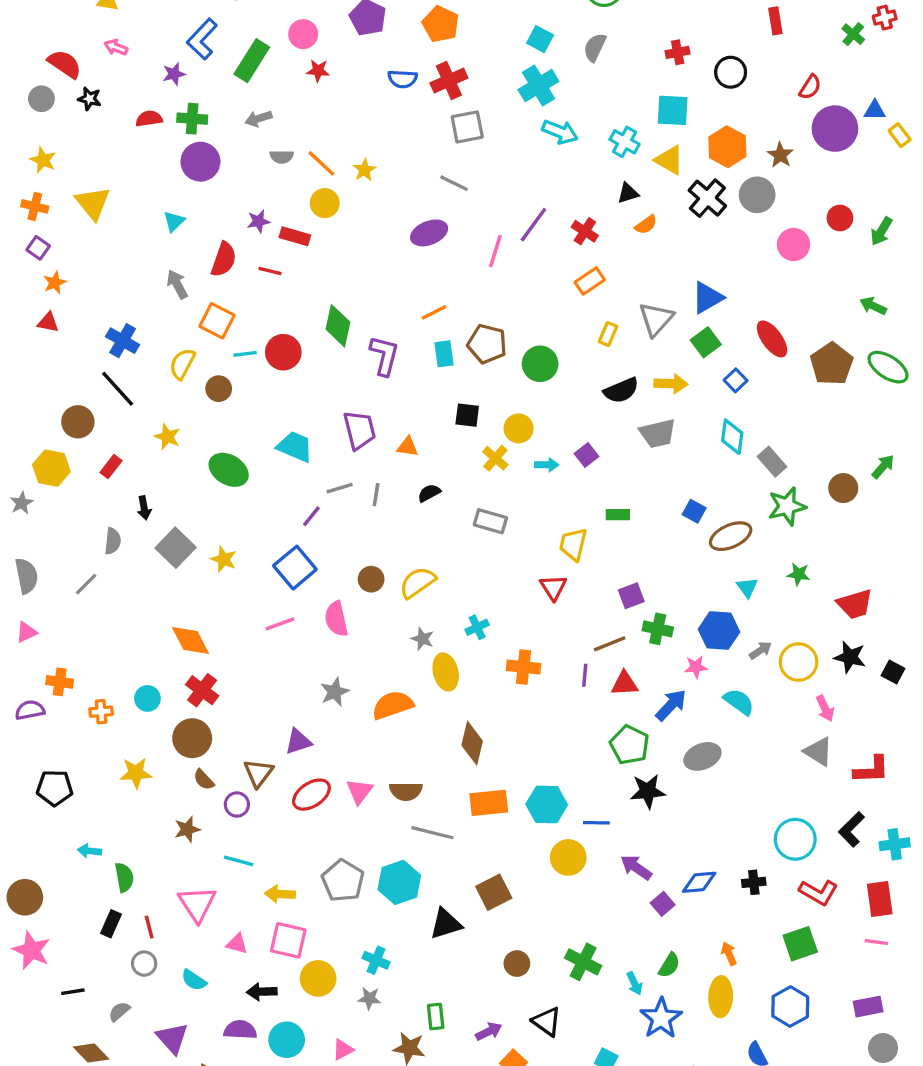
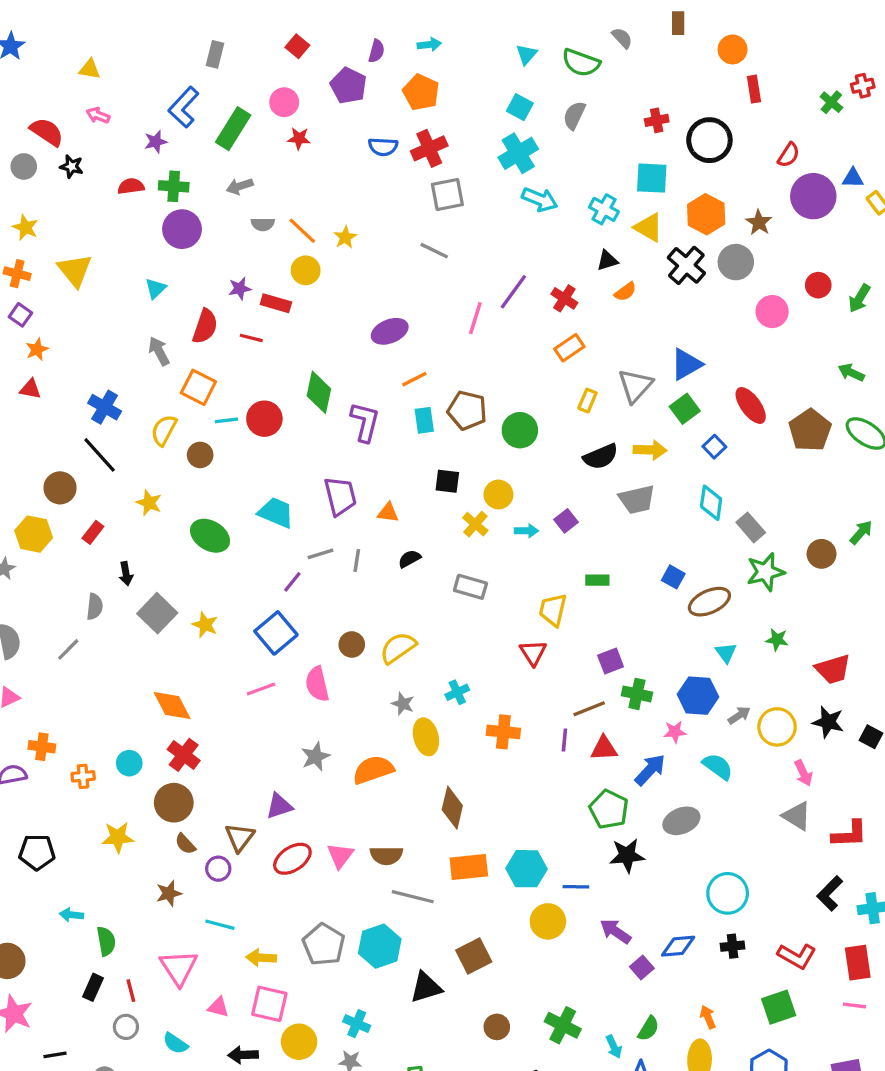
black circle: (731, 72) -> (709, 140), size x1.4
purple ellipse: (429, 233) -> (390, 331), moved
cyan circle: (795, 839) -> (728, 893), moved

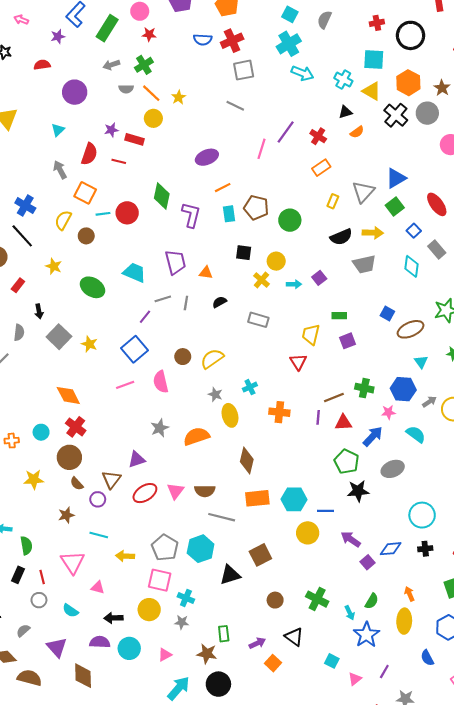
green cross: (174, 186) -> (144, 65), moved, turned -36
gray rectangle: (751, 527) -> (437, 250), moved
purple square: (611, 661) -> (348, 341), moved
pink square: (269, 1004) -> (160, 580), moved

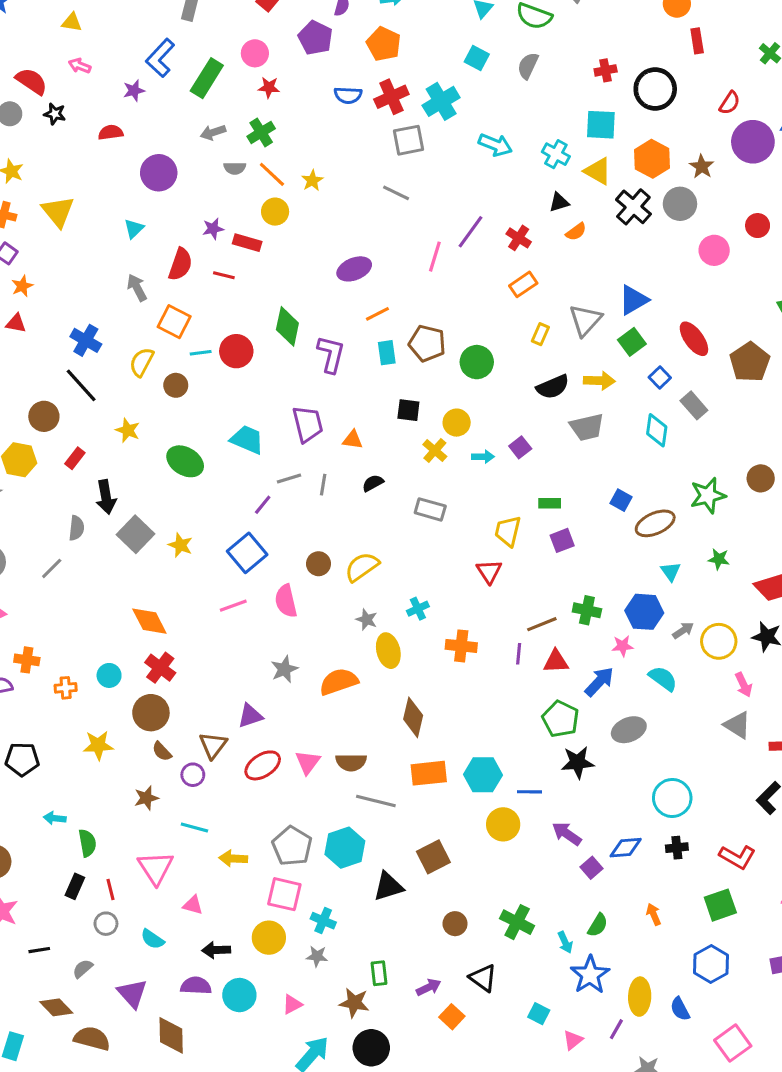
cyan cross: (289, 44) -> (441, 101), moved
black arrow: (39, 311) -> (106, 497), size x1.5
yellow ellipse: (404, 621) -> (640, 997), moved

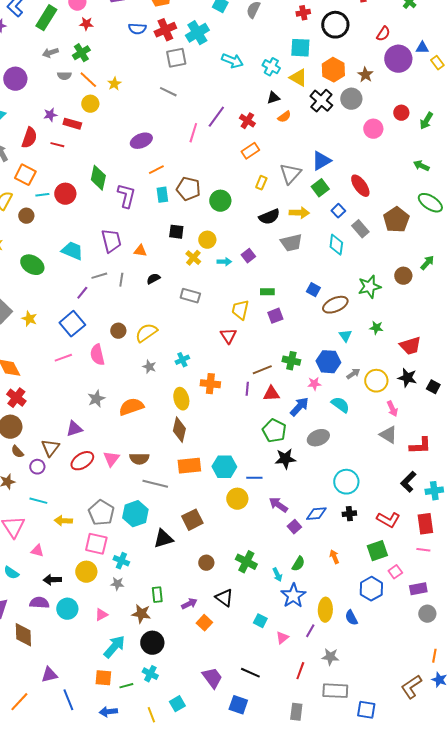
brown pentagon: (750, 362) -> (396, 220), moved
yellow ellipse: (388, 651) -> (181, 399), moved
pink square: (733, 1043) -> (395, 572), moved, size x0.6

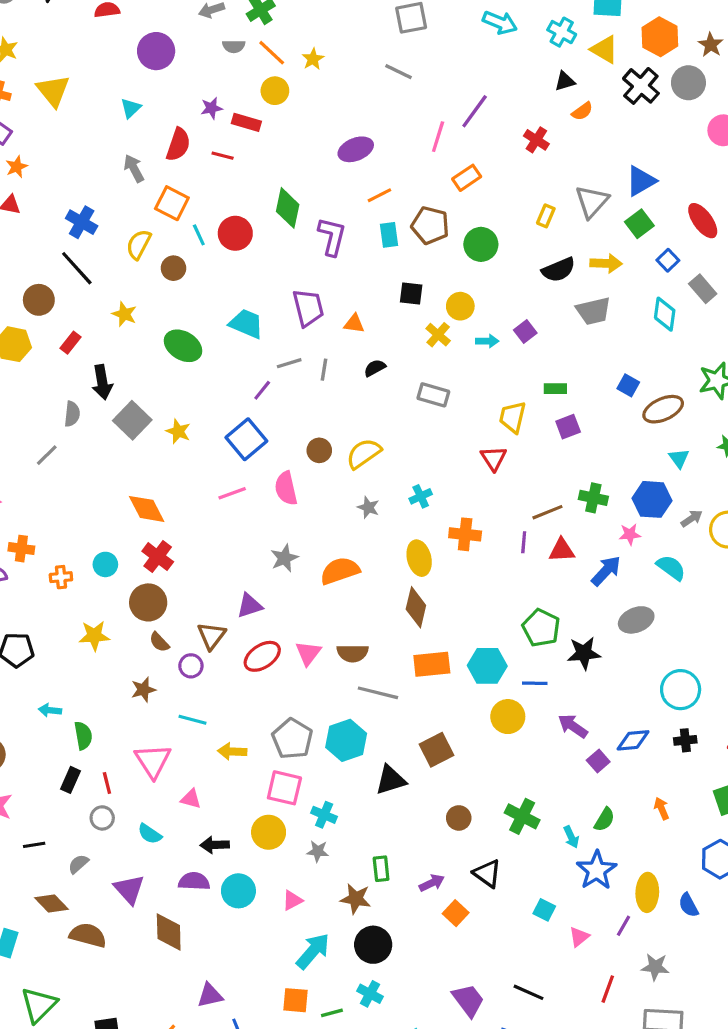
red cross: (247, 121) -> (536, 140), moved
orange rectangle: (250, 151) -> (467, 178), moved
cyan line: (42, 195) -> (199, 235), turned 72
green pentagon: (274, 431) -> (541, 628), moved

